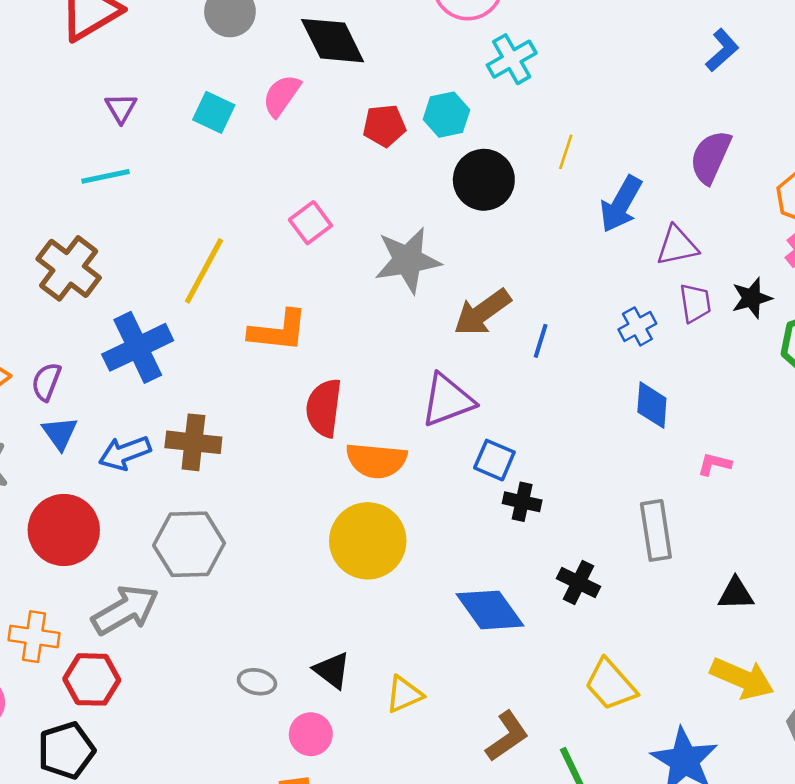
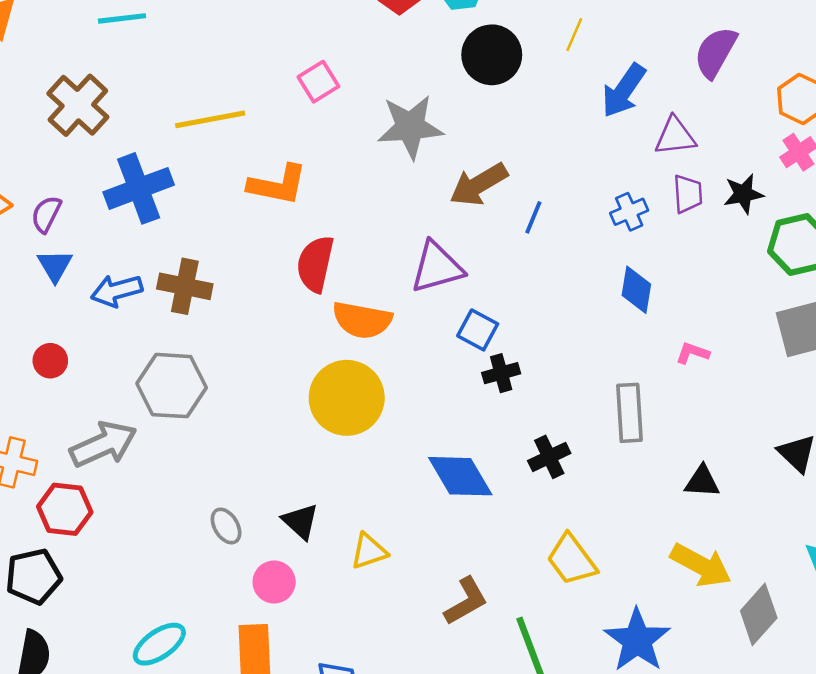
yellow line: (204, 271) -> (210, 119), turned 46
black cross: (522, 502) -> (501, 373), turned -33
red circle: (64, 530) -> (50, 361), size x0.5
black cross: (579, 582) -> (549, 457), turned 33
gray ellipse: (257, 682) -> (226, 526), turned 42

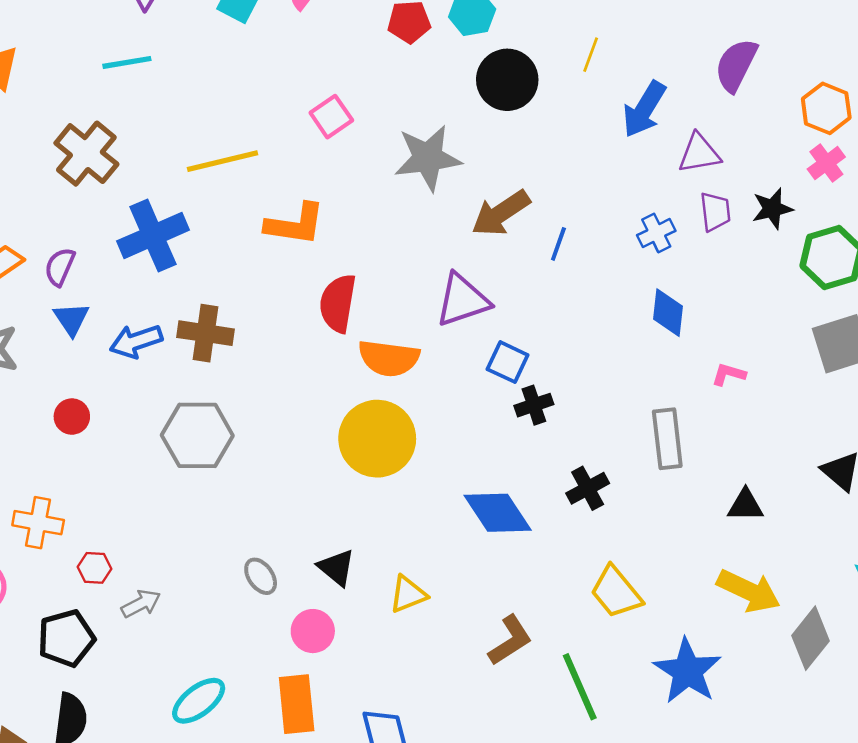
gray arrow: (103, 444) -> (141, 604), moved, size x0.6
red hexagon: (65, 509) -> (94, 568), size x0.6

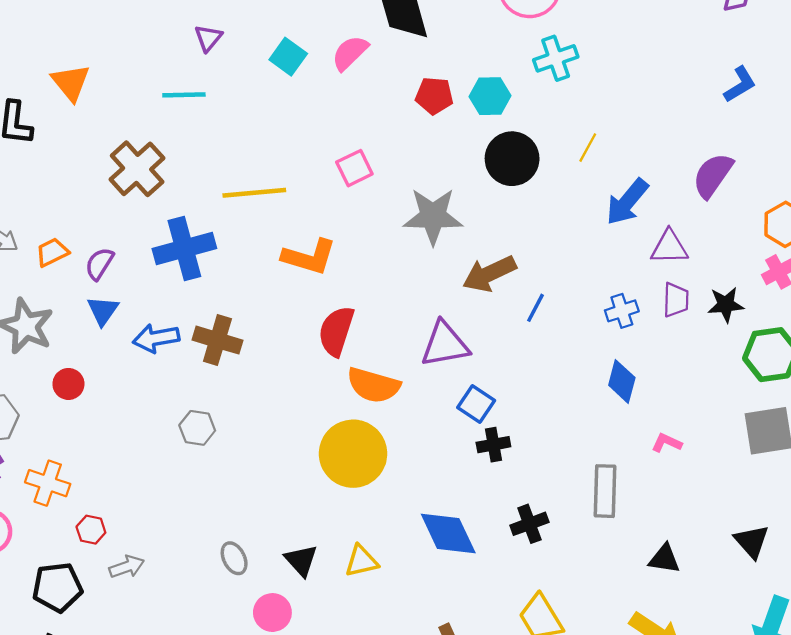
red circle: (72, 417) -> (68, 384), moved
gray hexagon: (197, 435) -> (197, 428), size x0.6
yellow triangle: (408, 594) -> (361, 561), moved

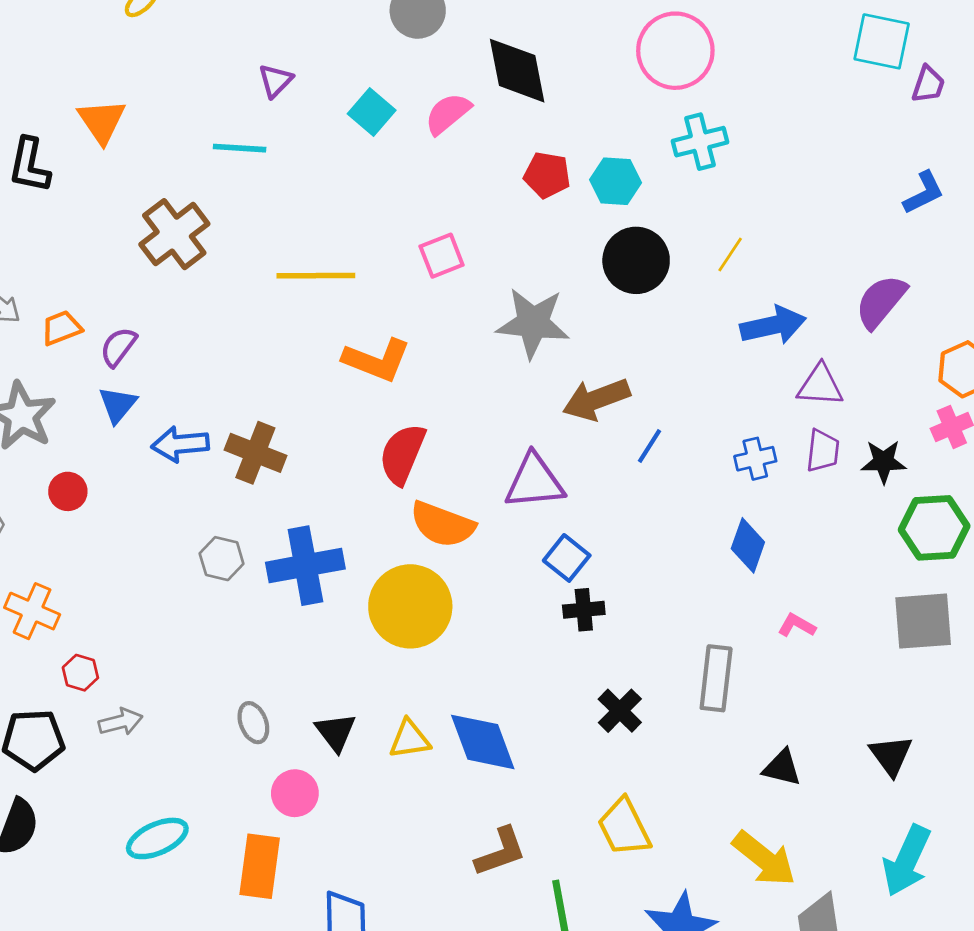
blue arrow: (627, 202) -> (773, 325), turned -147
blue cross: (184, 249) -> (305, 566), moved
black cross: (529, 524) -> (620, 711), turned -30
blue diamond: (448, 533) -> (483, 742), moved

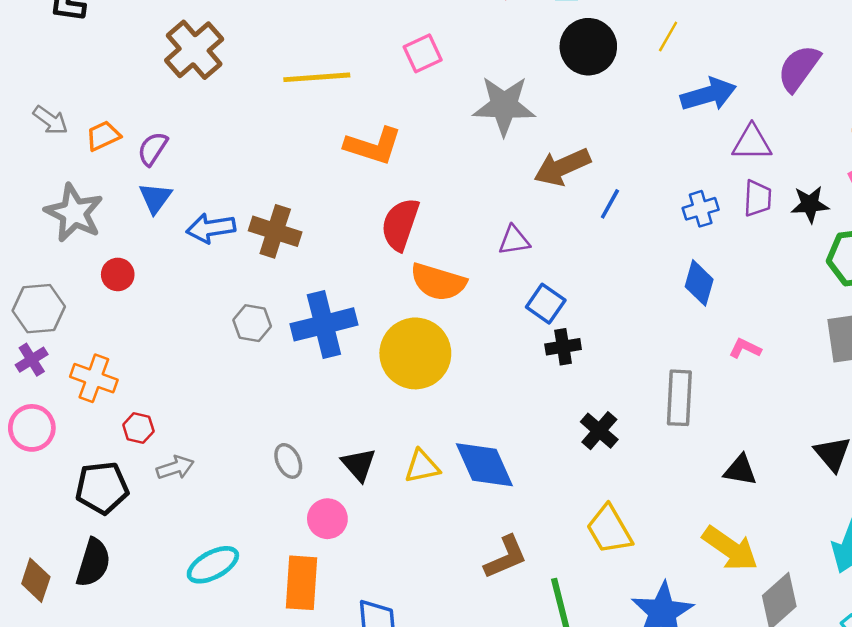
purple triangle: (534, 482) -> (514, 240), size x0.6

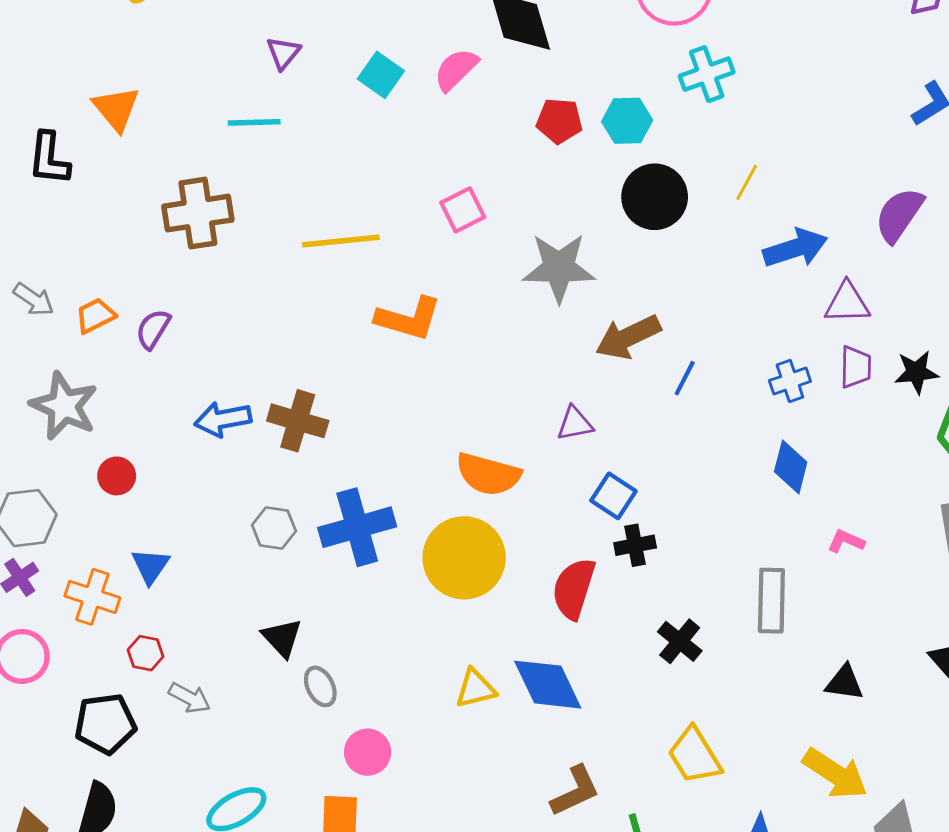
brown cross: (194, 50) -> (198, 213), turned 34
blue triangle: (155, 198) -> (150, 566), moved
red semicircle: (400, 224) -> (574, 589), moved
black triangle: (359, 465) -> (282, 638), moved
gray arrow: (175, 468) -> (190, 698), turned 48

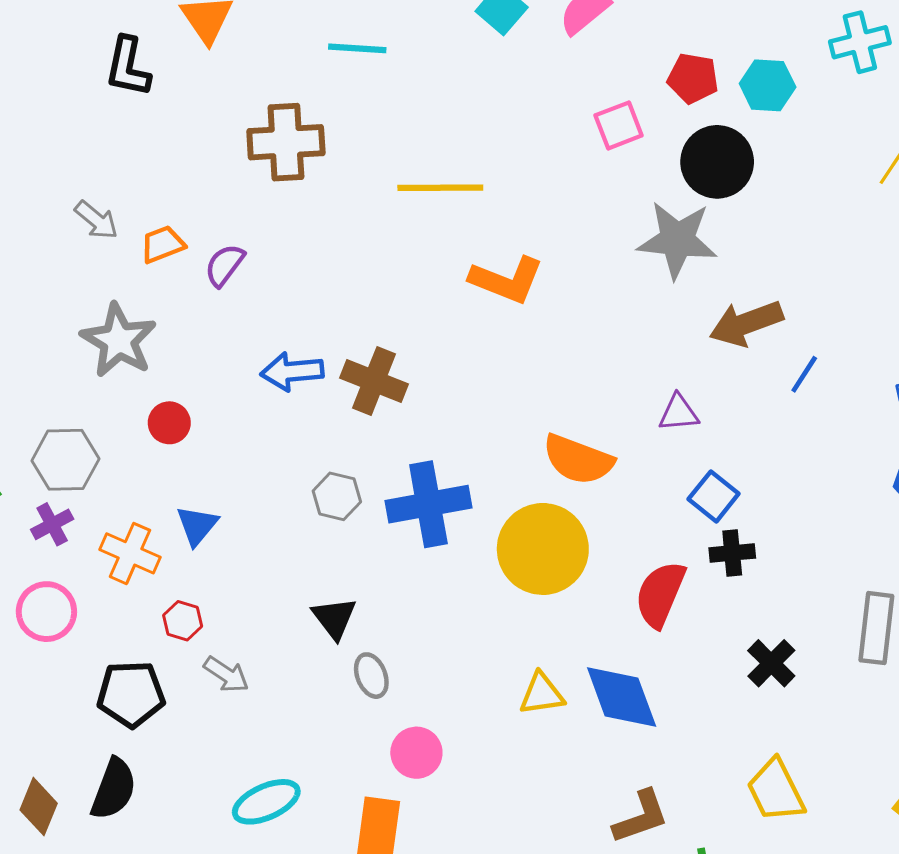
black circle: (655, 197) -> (717, 162), moved
pink square: (463, 210) -> (619, 125), moved

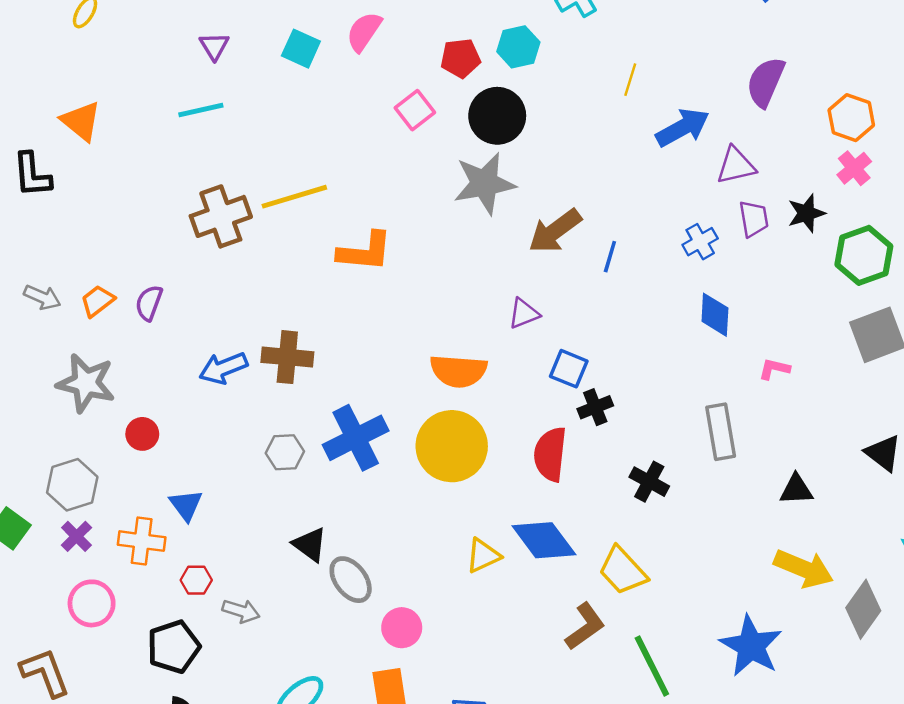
brown cross: (286, 142) -> (221, 216), moved
gray ellipse: (371, 676) -> (351, 580), size x1.4
yellow trapezoid: (776, 790) -> (623, 571), moved

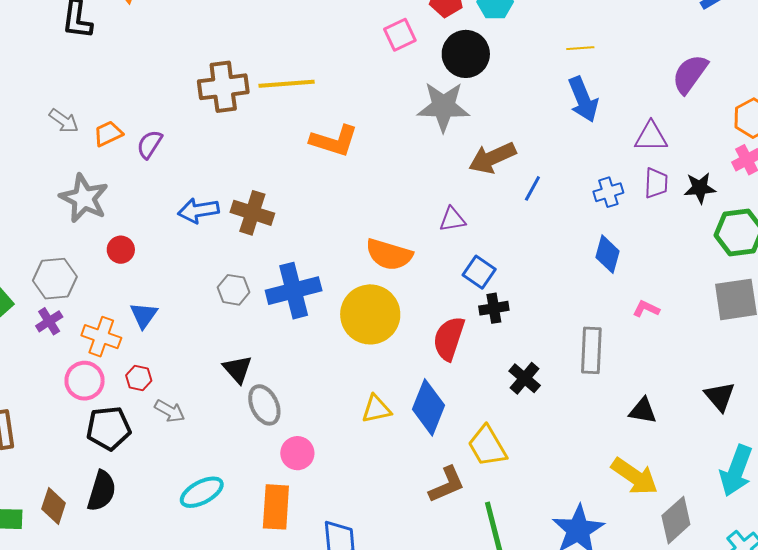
yellow line: (630, 80) -> (580, 48), turned 56
blue arrow: (683, 128) -> (583, 99), moved, turned 84
blue diamond: (544, 540) -> (429, 407), turned 46
pink circle: (92, 603) -> (85, 381), moved

